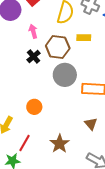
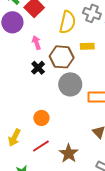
red line: (24, 143) -> (41, 146), moved, turned 30

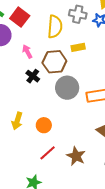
yellow arrow: (14, 138) -> (17, 121), moved

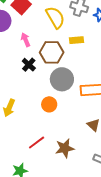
yellow semicircle: (55, 27) -> (55, 17), turned -40
orange circle: (44, 125) -> (49, 104), moved
brown star: (76, 156) -> (65, 148), turned 30

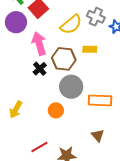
yellow semicircle: (55, 17) -> (71, 24), turned 75
pink arrow: (26, 40) -> (39, 43), size x1.6

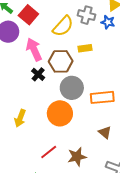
orange circle: (56, 110) -> (60, 113), size x1.6

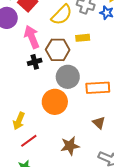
black cross: (38, 74) -> (35, 62), turned 32
yellow arrow: (20, 118) -> (19, 121), moved
red line: (49, 152) -> (29, 141), moved

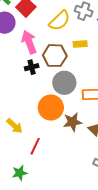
yellow arrow: (19, 121) -> (14, 126), turned -72
red line: (29, 141) -> (35, 146), moved, turned -30
brown star: (70, 146) -> (73, 122), moved

